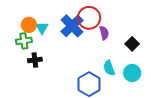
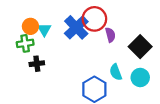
black square: (132, 44) -> (140, 47), size x1.5

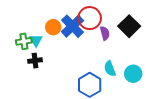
orange circle: (30, 26) -> (53, 27), moved
cyan triangle: (44, 30) -> (36, 40), moved
black square: (140, 47) -> (129, 26), moved

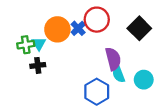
blue cross: (72, 26) -> (78, 28), size x0.6
orange circle: (53, 27) -> (57, 29), size x1.5
purple semicircle: (105, 33) -> (113, 59), moved, size x1.5

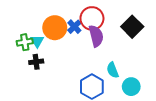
purple semicircle: (113, 59) -> (96, 36), moved
cyan circle: (144, 80) -> (131, 87), moved

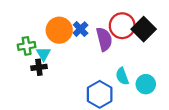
red circle: (92, 18) -> (122, 26), moved
cyan triangle: (37, 41) -> (43, 54), moved
cyan circle: (131, 87) -> (146, 84), moved

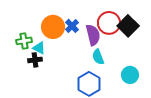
cyan triangle: (43, 54) -> (39, 48), turned -32
cyan semicircle: (122, 76) -> (98, 57), moved

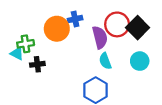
blue cross: (72, 26) -> (75, 19), moved, turned 32
cyan triangle: (39, 48) -> (17, 54), moved
cyan circle: (130, 75) -> (140, 61), moved

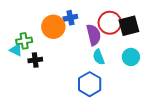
black square: (138, 28) -> (129, 26), turned 30

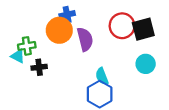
blue cross: (70, 18) -> (67, 15), moved
purple semicircle: (94, 35) -> (85, 39), moved
cyan semicircle: (99, 57) -> (102, 76), moved

